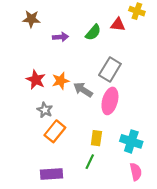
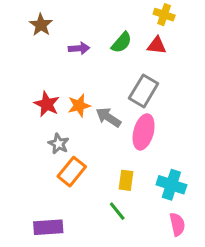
yellow cross: (137, 11) -> (164, 15), moved
brown star: (31, 19) -> (41, 25), turned 30
red triangle: (118, 25) -> (157, 45), moved
green line: (90, 162) -> (117, 211), turned -64
purple rectangle: (52, 174) -> (48, 227), moved

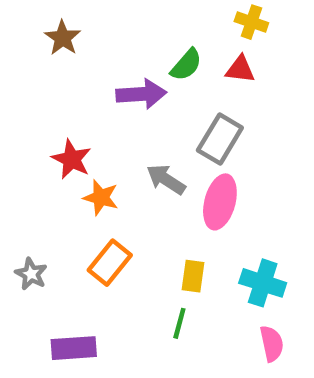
purple arrow: (79, 48) -> (141, 94), moved, size x1.5
orange star: (79, 106) -> (101, 197), moved, turned 30
gray star: (59, 144) -> (31, 274), moved
green line: (117, 211) -> (179, 323), turned 54

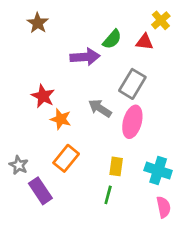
yellow cross: (251, 22) -> (161, 20), moved, turned 30
purple rectangle: (74, 348) -> (40, 191), moved, turned 60

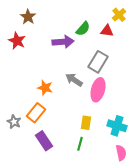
red star: (43, 96) -> (17, 41), moved
orange rectangle: (66, 158) -> (36, 113), moved
purple rectangle: (40, 191) -> (44, 141), moved

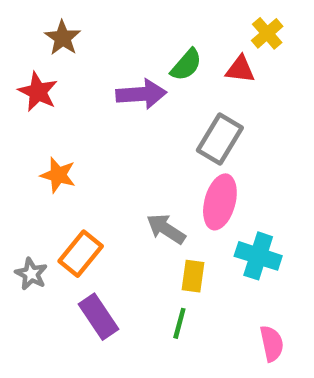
gray arrow: (74, 80) -> (166, 229), moved
orange star: (45, 88) -> (58, 175), moved
cyan cross: (117, 126) -> (258, 256), moved

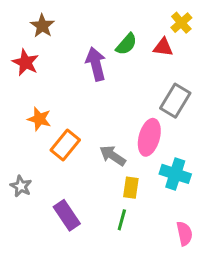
purple arrow: (141, 94) -> (96, 64), turned -100
gray rectangle: (220, 139) -> (175, 101), moved
orange rectangle: (81, 254) -> (65, 145), moved

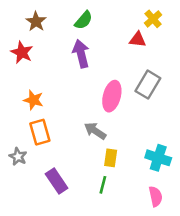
green semicircle: (126, 44) -> (84, 20), moved
pink ellipse: (149, 137) -> (112, 96), moved
orange rectangle: (65, 145) -> (40, 132), moved, turned -55
cyan cross: (175, 174) -> (158, 158), moved

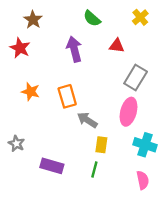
green semicircle: (84, 20) -> (92, 18), moved, turned 90
red triangle: (138, 40) -> (117, 46), moved
pink ellipse: (112, 96) -> (129, 112), moved
orange rectangle: (40, 132) -> (67, 96), moved
purple rectangle: (57, 181) -> (52, 166), turned -40

